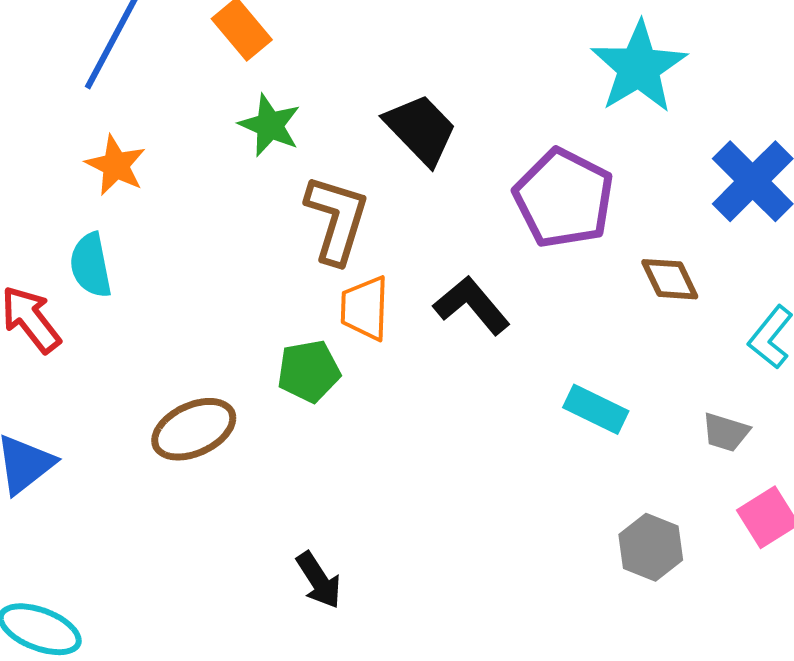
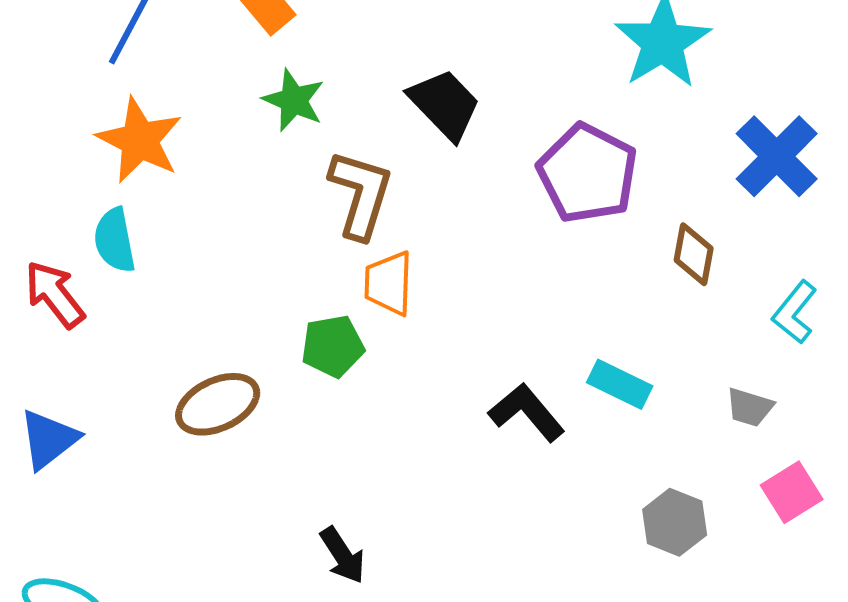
orange star: (116, 165) -> (140, 140), size x1.4
brown diamond: (670, 279) -> (694, 254), turned 36
black L-shape: (472, 305) -> (527, 412), moved

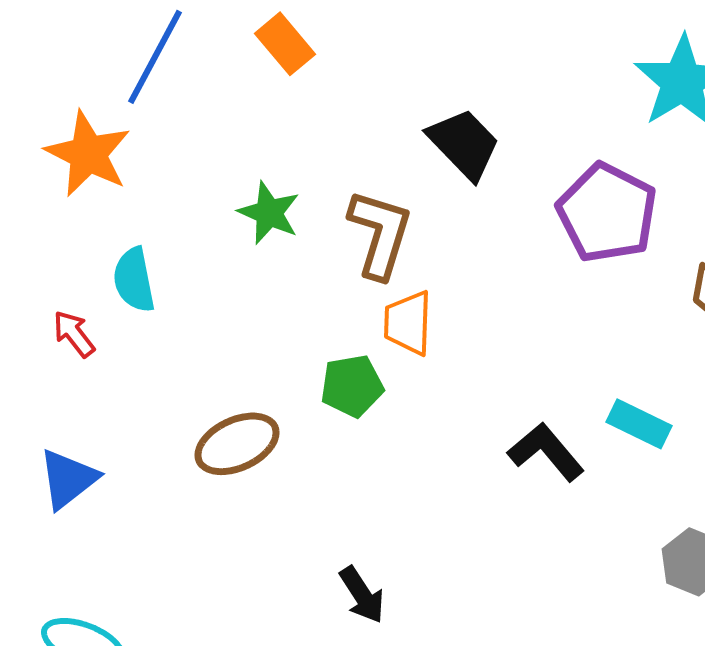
green star: (294, 100) -> (269, 213), moved
orange star: (140, 140) -> (88, 154), moved
red arrow: (55, 294) -> (74, 334), size x0.7

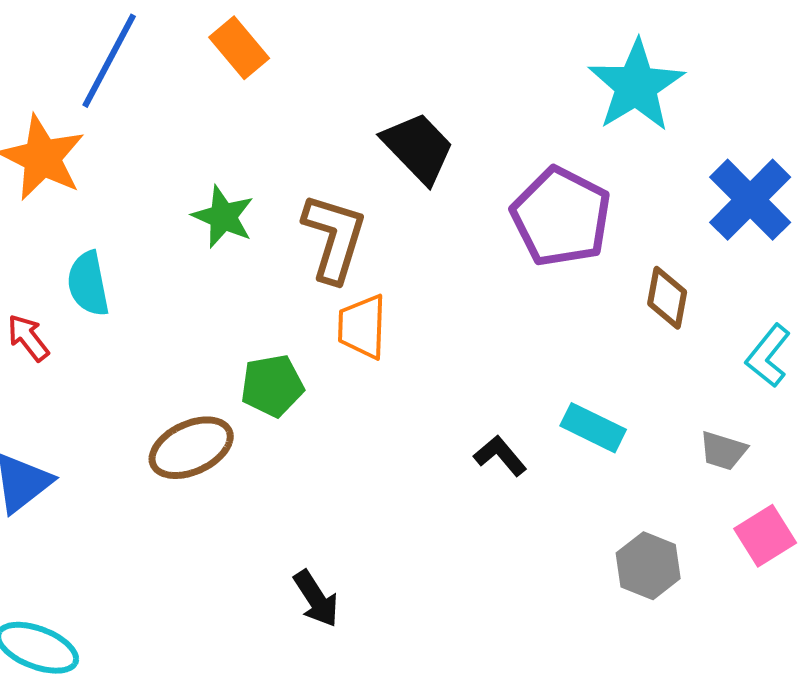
green pentagon: (352, 386) -> (272, 386), moved
black L-shape: (546, 452) -> (500, 456), size x0.7

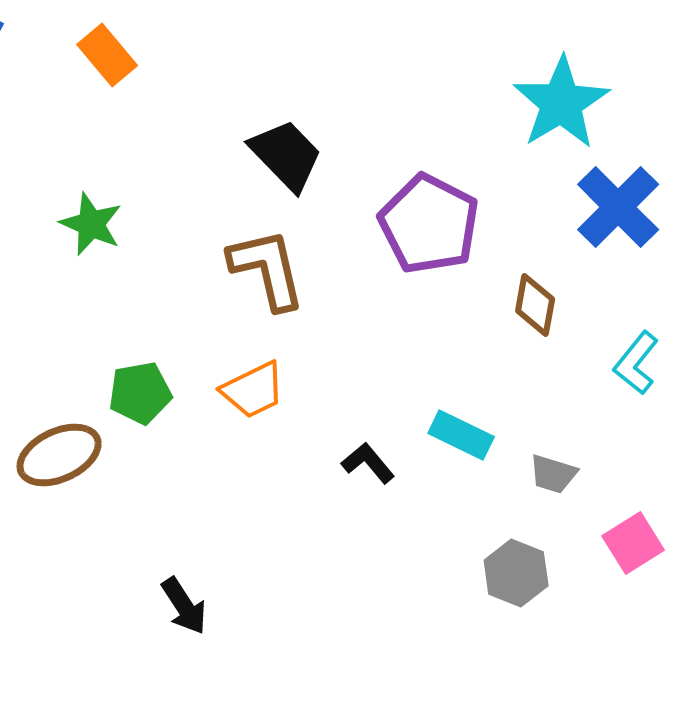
cyan star: (636, 86) -> (561, 103), moved
brown L-shape: (334, 238) -> (267, 269), moved, turned -30
orange trapezoid: (362, 327) -> (253, 390), moved, turned -118
gray trapezoid: (723, 451) -> (553, 474), moved

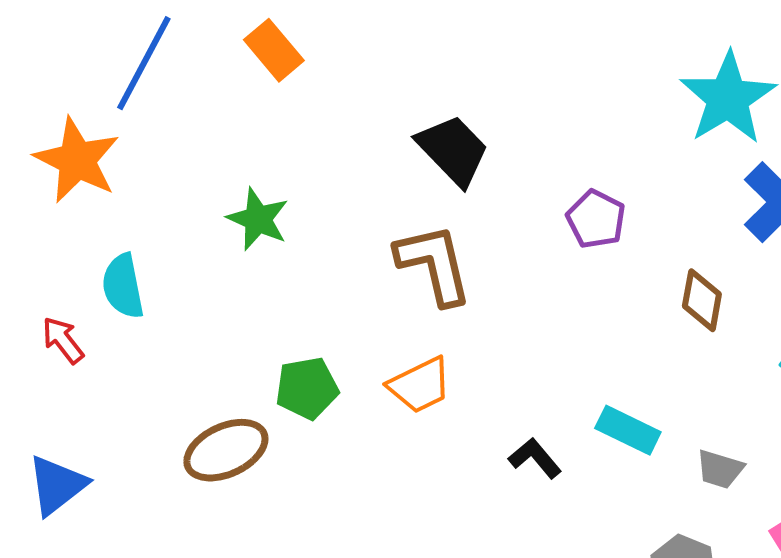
purple pentagon: (429, 224) -> (596, 219), size x0.6

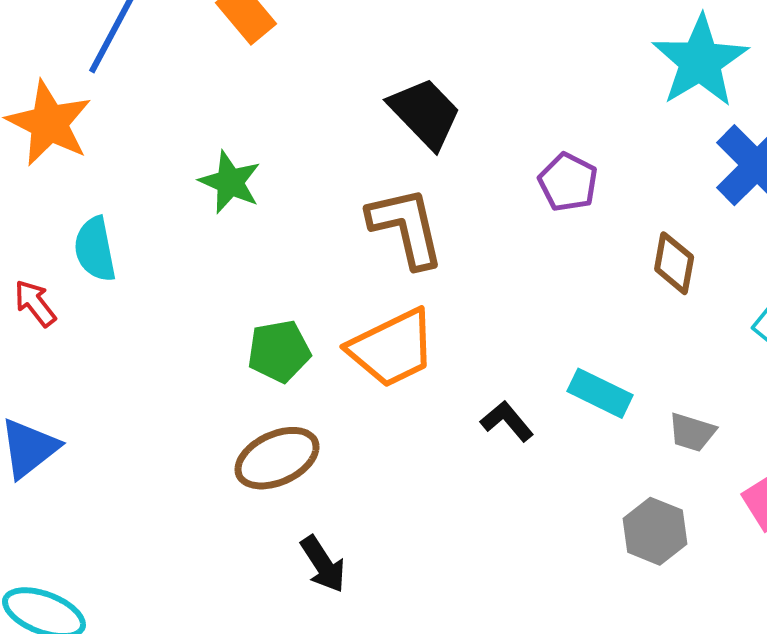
orange trapezoid: (420, 385) -> (392, 348), size x1.4
brown ellipse: (226, 450) -> (277, 458), moved

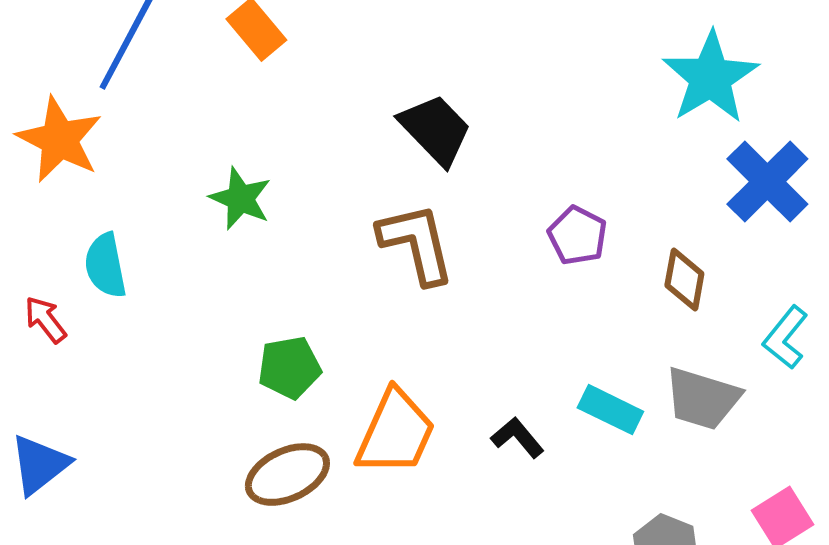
purple pentagon: (568, 182) -> (577, 236), moved
orange trapezoid: (392, 348) -> (395, 433), moved, turned -40
gray trapezoid: (692, 432) -> (702, 399), moved, size x1.6

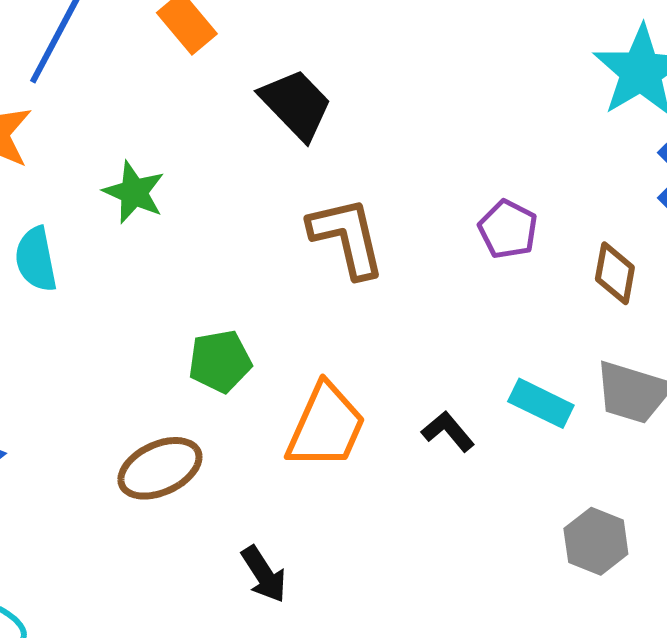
black trapezoid: (435, 130) -> (296, 104), moved
green star: (240, 199) -> (134, 192), moved
brown ellipse: (287, 475) -> (160, 468), moved

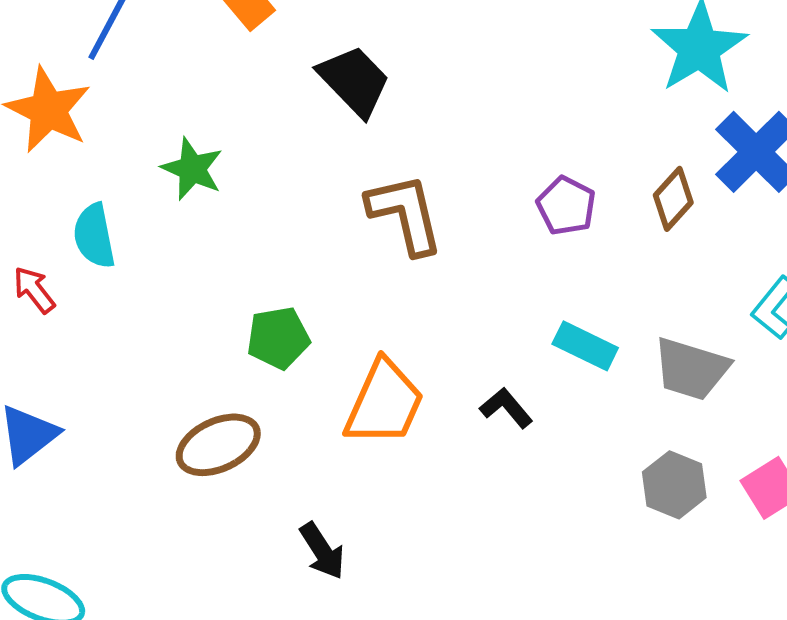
brown diamond: (615, 273) -> (673, 199), moved, turned 32
cyan rectangle: (541, 403) -> (585, 346), moved
gray hexagon: (596, 541) -> (674, 485), moved

